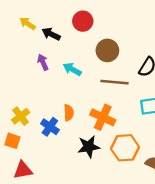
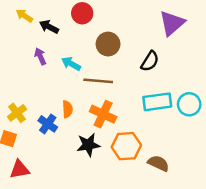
brown line: (114, 82) -> (98, 81), moved

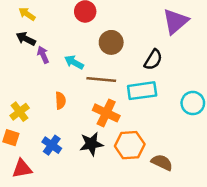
black arrow: (49, 27) -> (26, 39), moved
cyan rectangle: (157, 102) -> (142, 91), moved
orange semicircle: (67, 109) -> (60, 101), moved
blue cross: (48, 124) -> (52, 145), moved

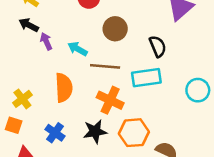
black semicircle: (153, 60) -> (158, 46), turned -55
orange semicircle: (60, 101) -> (64, 88), size x1.6

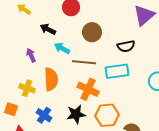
black arrow: (29, 25) -> (48, 29), moved
purple arrow: (46, 41) -> (31, 55), moved
black semicircle: (158, 46) -> (126, 46), turned 102
yellow cross: (22, 99) -> (27, 88), moved, turned -35

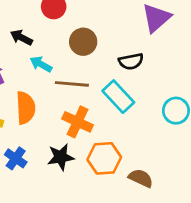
cyan rectangle: (117, 71) -> (118, 97), turned 55

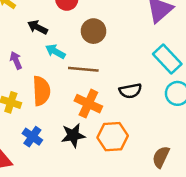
black semicircle: (131, 61) -> (130, 91), moved
cyan rectangle: (118, 97) -> (167, 59), moved
brown semicircle: (141, 178) -> (161, 157), moved, turned -90

